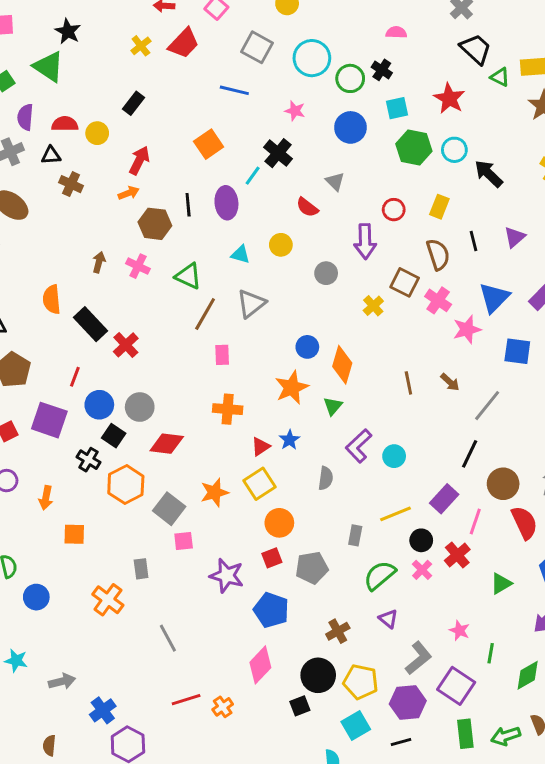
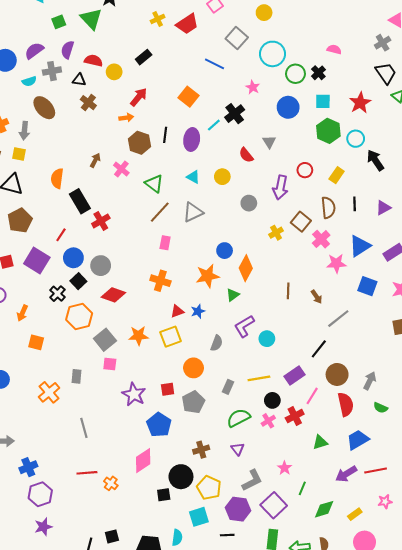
orange square: (209, 144) -> (189, 97), turned -30
orange circle: (279, 523) -> (194, 368), moved
gray pentagon: (312, 568) -> (193, 402), turned -30
orange cross: (223, 707) -> (111, 483), turned -32

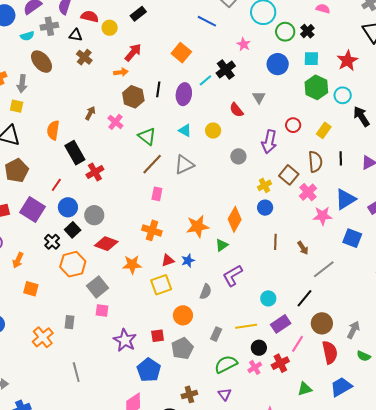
blue circle: (225, 251) -> (265, 208), moved
orange star: (139, 336) -> (132, 265), moved
cyan circle: (267, 339) -> (268, 298), moved

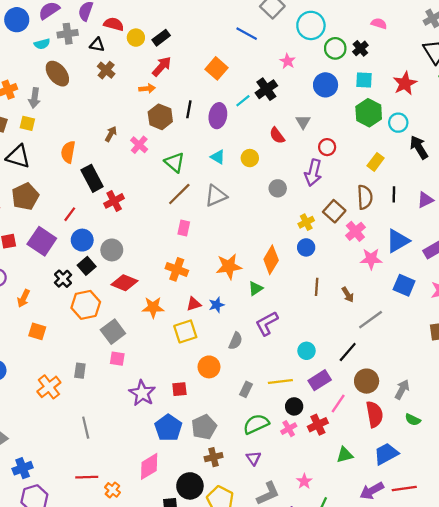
black rectangle: (138, 14) -> (161, 38), moved
red circle: (293, 125) -> (327, 147), moved
gray pentagon: (182, 348) -> (204, 427), moved

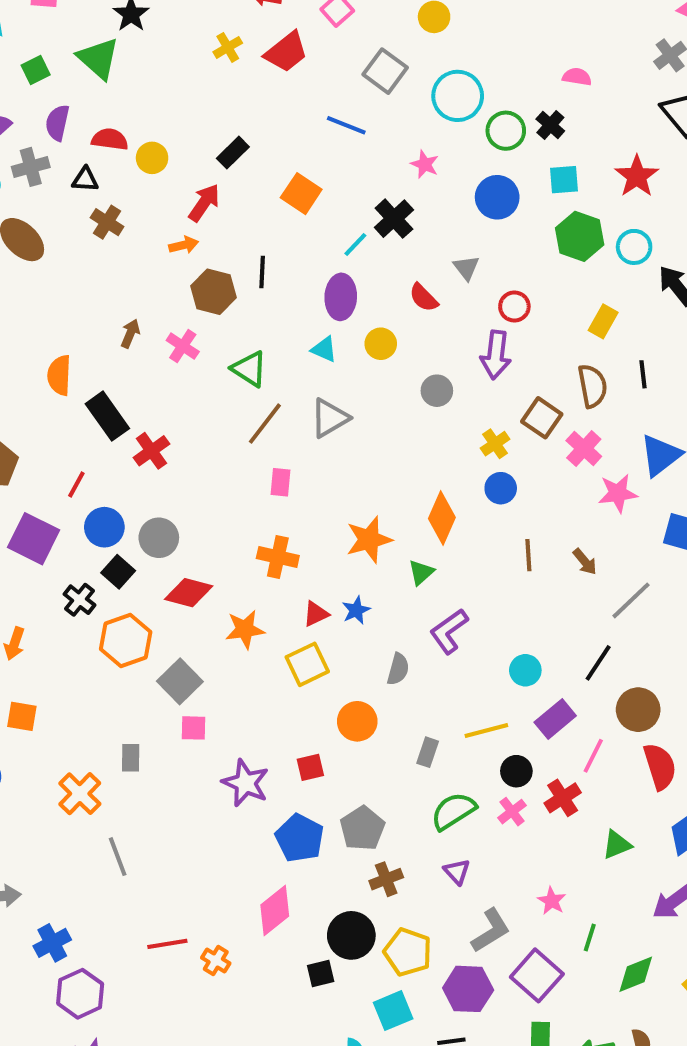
black rectangle: (161, 38) -> (233, 153), moved
purple ellipse: (218, 116) -> (341, 297), moved
orange square: (37, 331) -> (22, 716), moved
gray line: (86, 428) -> (118, 857), moved

